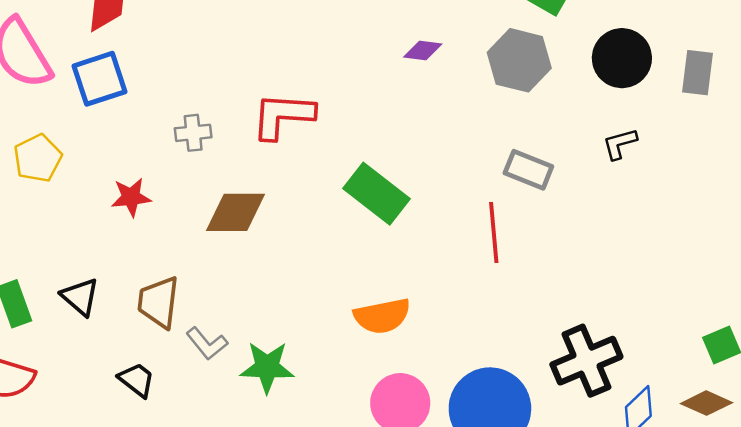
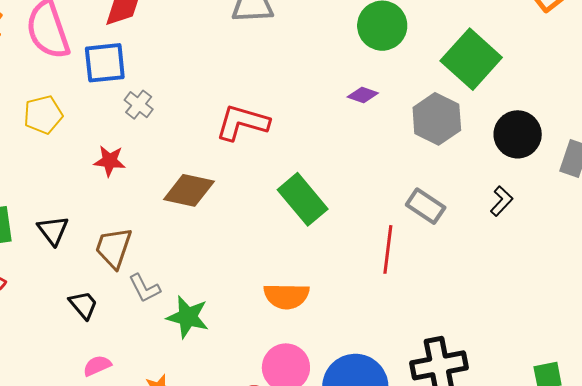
gray cross: (193, 133) -> (139, 105), moved, turned 32
black L-shape: (620, 144) -> (502, 201), turned 136

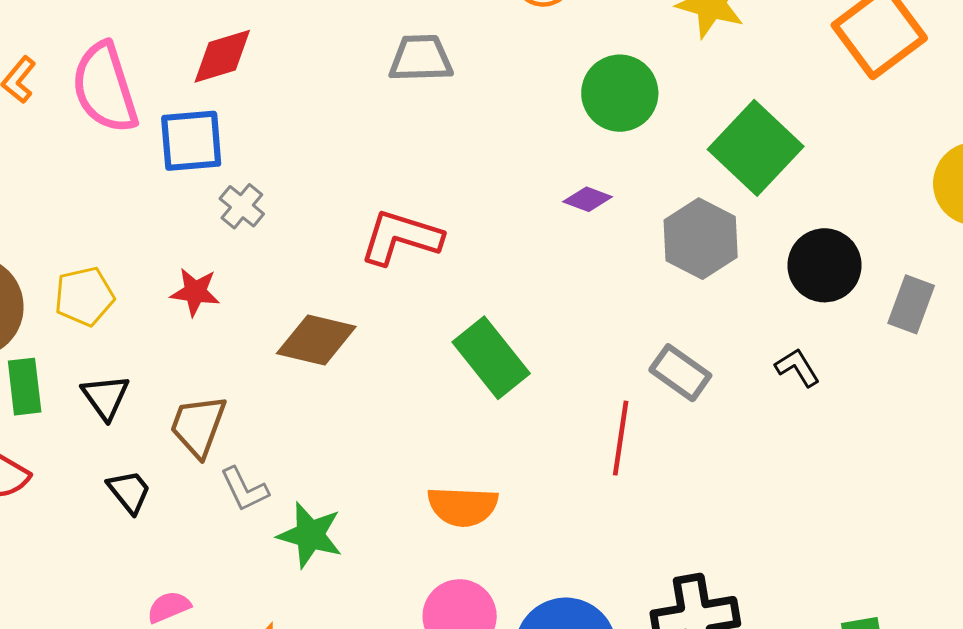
yellow pentagon: (43, 115) -> (84, 296), moved
black L-shape: (502, 201) -> (797, 368), turned -76
black trapezoid: (83, 305) -> (129, 492), moved

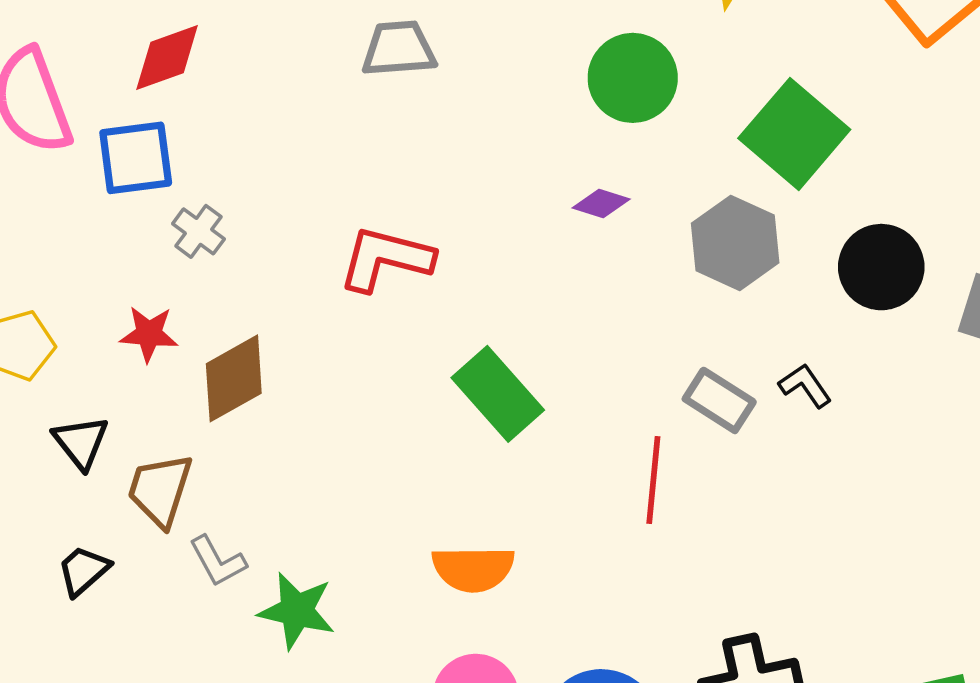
brown diamond: (316, 340) -> (234, 378), moved, turned -40
black L-shape: (797, 368) -> (805, 386), moved
black triangle: (106, 397) -> (81, 442), moved
black trapezoid: (129, 492) -> (83, 571), turned -90

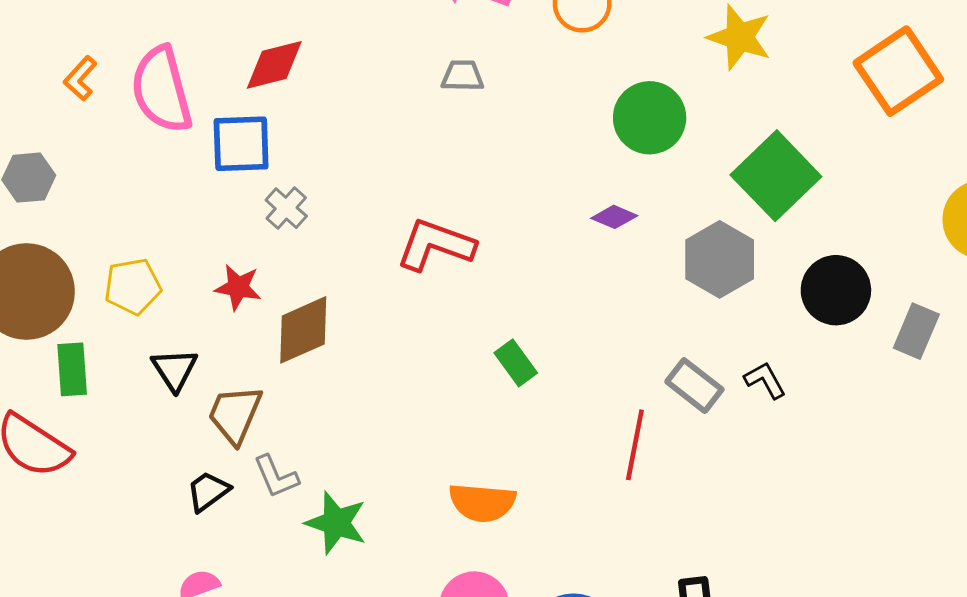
gray trapezoid: (399, 49) -> (462, 76), size x0.7
green rectangle: (498, 394) -> (516, 363), size x0.6
black trapezoid: (83, 571) -> (208, 491), moved

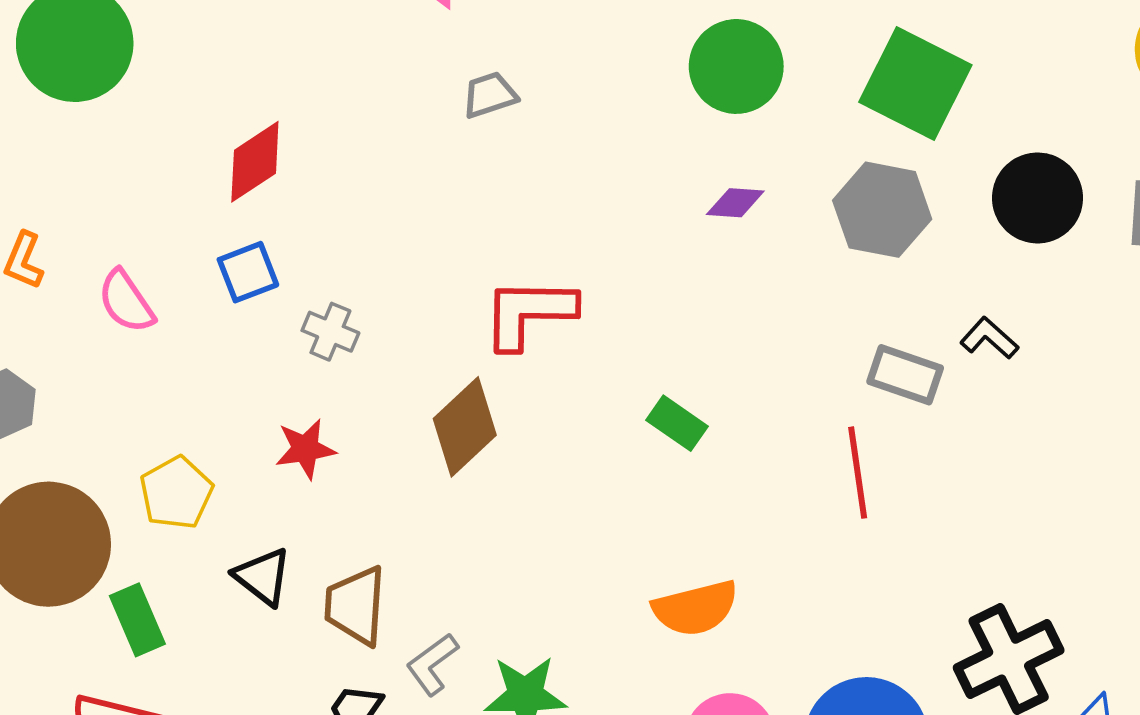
pink semicircle: (162, 90) -> (126, 301), moved, size x0.6
blue square: (241, 144) -> (248, 272), size x0.7
brown diamond: (303, 330) -> (465, 427), moved
gray L-shape: (276, 477) -> (432, 664), turned 96

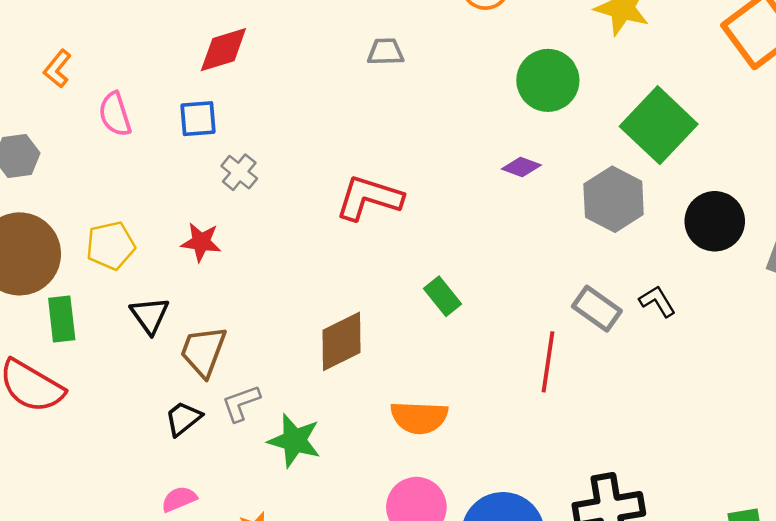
brown diamond: (465, 427) -> (342, 341), moved

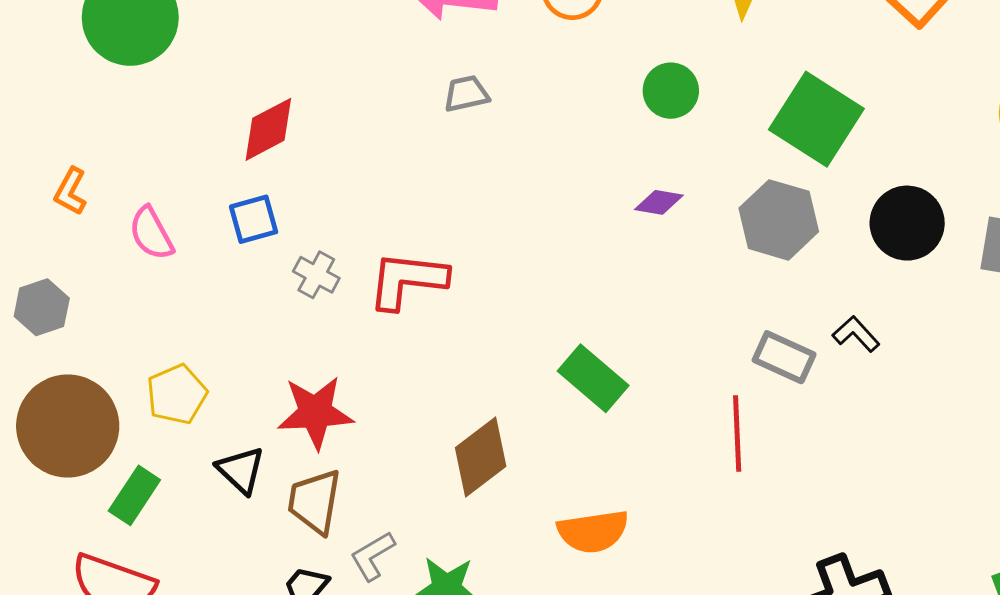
green circle: (548, 80) -> (671, 91), size x0.7
red L-shape: (369, 198) -> (407, 280), moved
red star: (201, 242) -> (315, 412), moved, size x1.5
green rectangle: (443, 296) -> (593, 378), size x1.4
green rectangle: (62, 319) -> (134, 495), turned 51

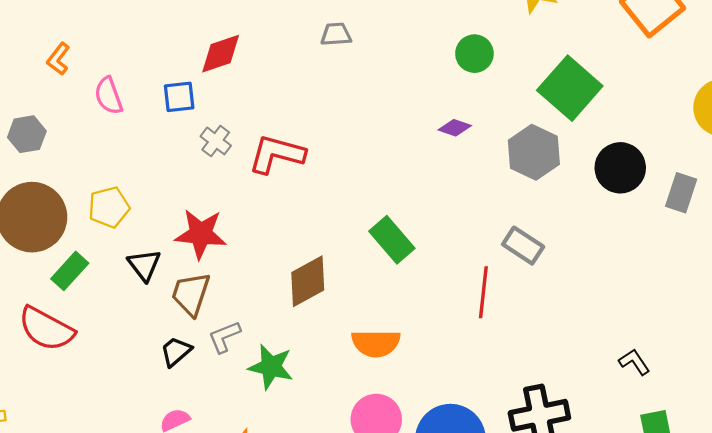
red diamond: (268, 129) -> (221, 54), moved
black L-shape: (856, 334) -> (634, 362), moved

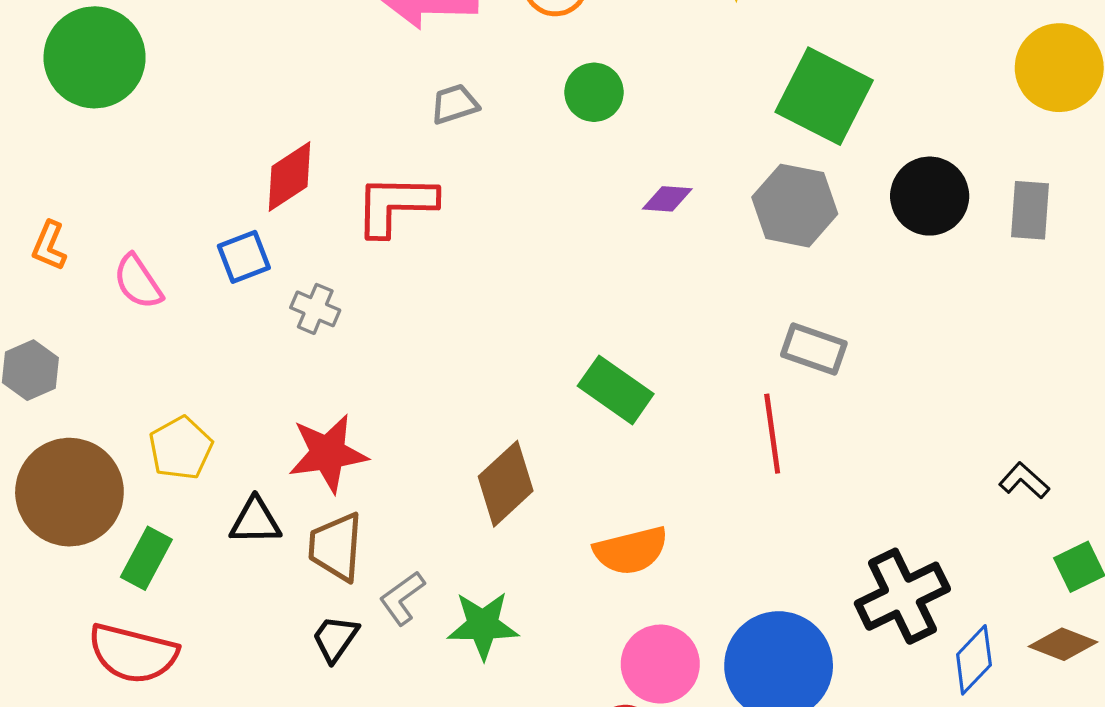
green circle: (474, 54) -> (594, 92), moved
red L-shape: (277, 154) -> (395, 205), moved
black triangle: (144, 265) -> (255, 521), turned -39

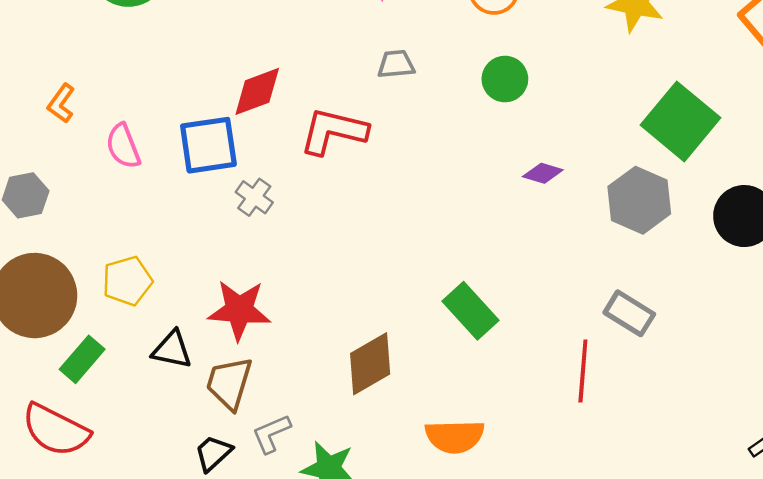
blue square: (244, 257) -> (208, 145), size x1.5

